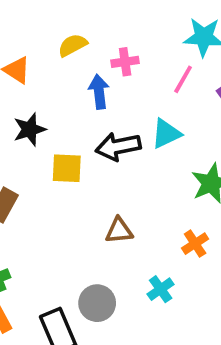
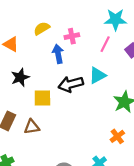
brown triangle: (119, 231) -> (32, 127), moved

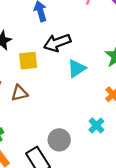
cyan triangle: (97, 75) -> (76, 68), moved

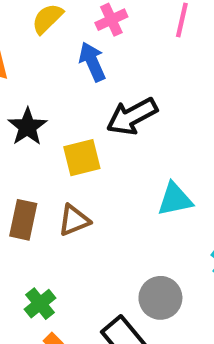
cyan triangle: (76, 68) -> (175, 199), moved, turned 30

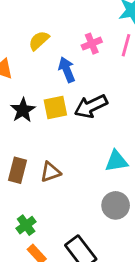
pink cross: (111, 20) -> (92, 44), moved
yellow square: (82, 158) -> (55, 108), moved
gray circle: (160, 298) -> (116, 205), moved

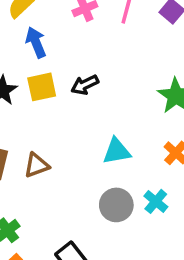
blue arrow: (67, 70) -> (36, 42), moved
black arrow: (91, 106) -> (85, 85), size x0.7

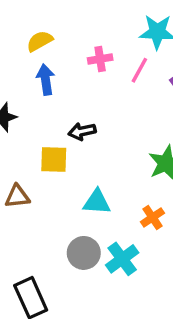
yellow square: (42, 87) -> (54, 159), moved
cyan cross: (156, 201) -> (122, 259), size x1.4

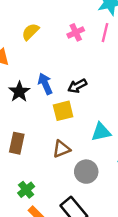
blue arrow: (46, 80) -> (45, 84), moved
brown triangle: (17, 197) -> (61, 149), moved
gray circle: (84, 253) -> (86, 172), moved

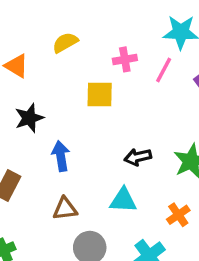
blue arrow: (45, 84) -> (61, 156), moved
black arrow: (77, 86) -> (138, 157), moved
yellow square: (63, 111) -> (100, 94), moved

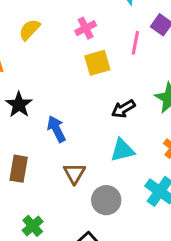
pink line: (164, 70) -> (135, 43), moved
yellow square: (100, 94) -> (97, 63), moved
brown triangle: (65, 209) -> (74, 173), turned -35

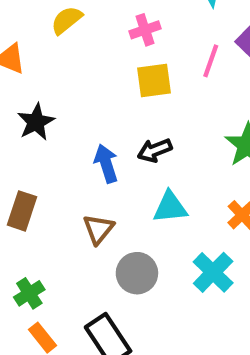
black arrow: (123, 109) -> (155, 150), moved
blue arrow: (56, 129) -> (106, 164), moved

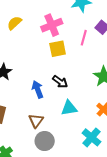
pink cross: (145, 30) -> (52, 25), size x1.5
black arrow: (155, 150) -> (60, 82), turned -119
gray circle: (137, 273) -> (45, 141), moved

